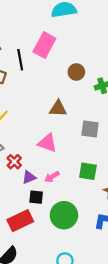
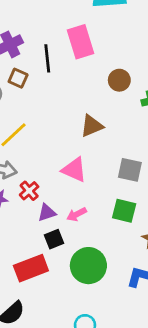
pink rectangle: (44, 45) -> (80, 42), turned -50
brown triangle: (58, 108) -> (92, 126), turned -30
gray square: (90, 129) -> (130, 170), moved
black square: (36, 197) -> (54, 239), turned -32

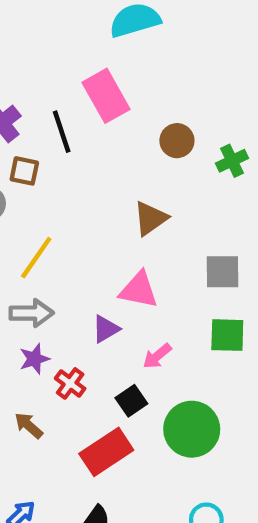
red cross: (29, 191) -> (70, 383), moved
purple triangle: (47, 213) -> (106, 329), moved

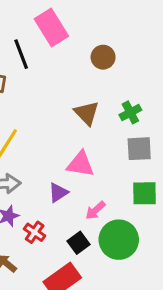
green cross: (232, 161) -> (130, 112), moved
brown triangle: (150, 218) -> (87, 113), turned -36
green circle: (192, 429) -> (119, 240), moved

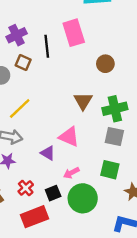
green cross: (130, 112) -> (115, 109), size x1.5
purple triangle: (58, 193) -> (48, 153), turned 49
red cross: (35, 232) -> (26, 188), moved

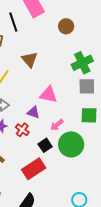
brown triangle: (83, 101) -> (30, 60), moved
red cross: (26, 188) -> (22, 130), moved

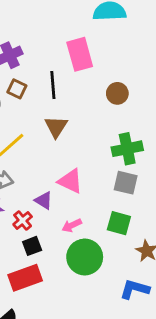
black line: (13, 22) -> (53, 85), moved
black square: (45, 145) -> (32, 246), moved

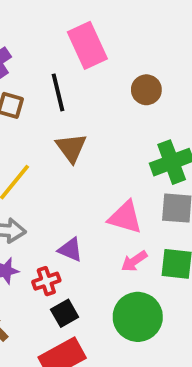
pink triangle: (70, 181) -> (125, 217), moved
red cross: (23, 221) -> (46, 281), turned 30
pink arrow: (72, 225) -> (134, 261), moved

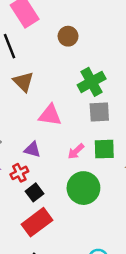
pink triangle: (125, 217) -> (50, 115), moved

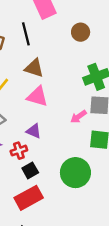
brown triangle: (23, 82) -> (34, 68), turned -36
pink triangle: (50, 115) -> (37, 96), moved
pink arrow: (76, 151) -> (78, 117), moved

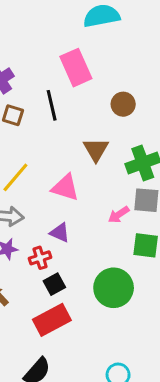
brown triangle: (34, 68) -> (96, 150), moved, turned 42

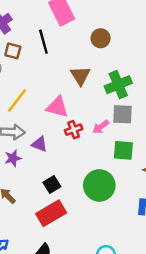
purple triangle: (60, 233) -> (40, 144), moved
red cross: (40, 258) -> (74, 130), moved

